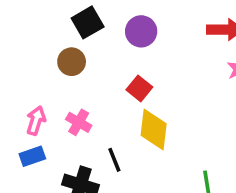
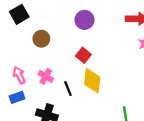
black square: (88, 22) -> (19, 14), moved
pink arrow: (36, 121) -> (19, 75), turned -42
black line: (114, 160) -> (68, 88), moved

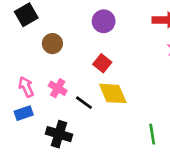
yellow diamond: (92, 81) -> (113, 93), turned -30
black line: (68, 88) -> (84, 103), turned -32

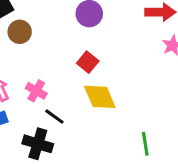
brown circle: (52, 44) -> (20, 32), moved
black line: (84, 103) -> (54, 117), moved

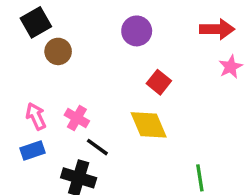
red square: (88, 62) -> (159, 82), moved

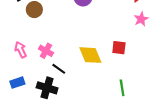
red square: (159, 82) -> (119, 48), moved, turned -32
blue rectangle: (32, 151) -> (17, 83), moved

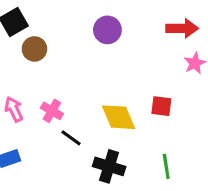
black cross: (47, 88) -> (109, 166), moved

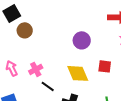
purple circle: (107, 30) -> (82, 40), moved
pink cross: (52, 111) -> (36, 69), turned 32

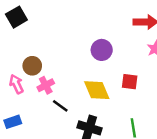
brown circle: (25, 30) -> (32, 66), moved

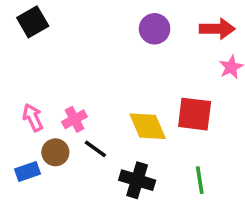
purple circle: (102, 50) -> (155, 29), moved
brown circle: (32, 66) -> (55, 152), moved
red square: (130, 82) -> (195, 114), size x1.5

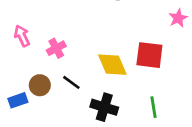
pink arrow: (33, 118) -> (22, 36), moved
pink cross: (74, 119) -> (56, 48), moved

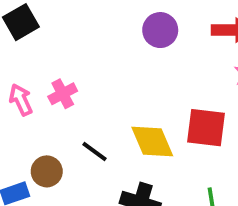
pink cross: (56, 48) -> (63, 94), moved
black line: (71, 82) -> (95, 151), moved

